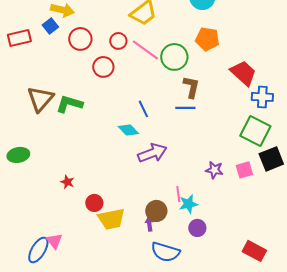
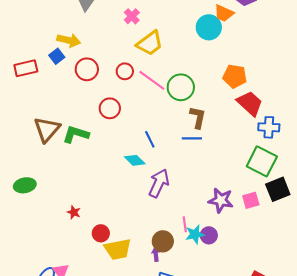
orange pentagon: (207, 39) -> (235, 76), moved
red circle: (103, 67) -> (110, 108), moved
purple arrow: (152, 153) -> (159, 183), turned -44
purple star: (214, 170) -> (221, 200), size x1.4
purple circle: (197, 228) -> (209, 235), moved

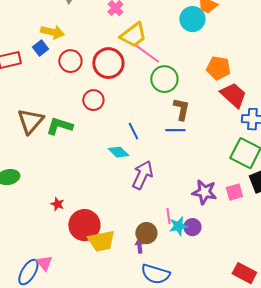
red circle: (125, 71) -> (108, 63), size x1.8
pink line: (152, 80) -> (146, 53), moved
red circle: (101, 233) -> (84, 225), size x1.8

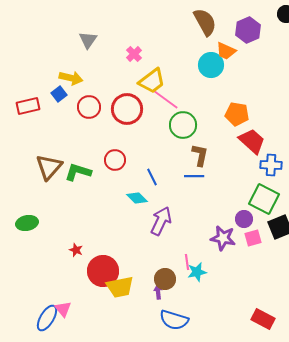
red circle: (93, 100) -> (115, 160), moved
purple circle: (192, 227) -> (244, 219), moved

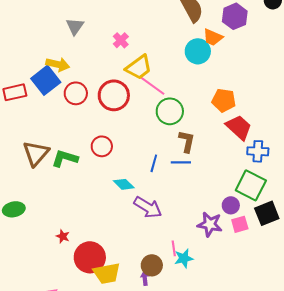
blue square: (59, 94) -> (46, 80), size x1.8
blue line: (152, 177) -> (154, 163), moved, turned 42
purple arrow: (161, 221) -> (148, 207), turned 96

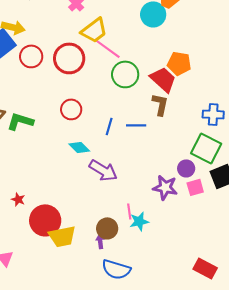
red trapezoid: (239, 127) -> (163, 79), moved
brown L-shape: (187, 141) -> (160, 104), moved
red circle: (102, 146) -> (71, 109), moved

